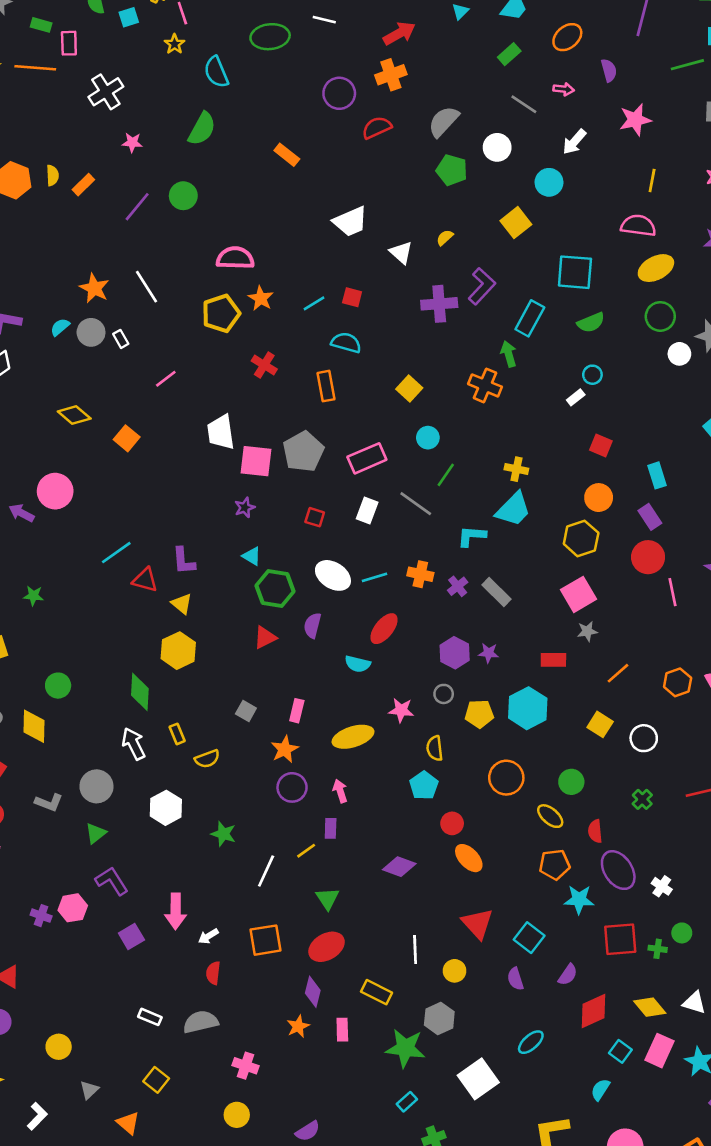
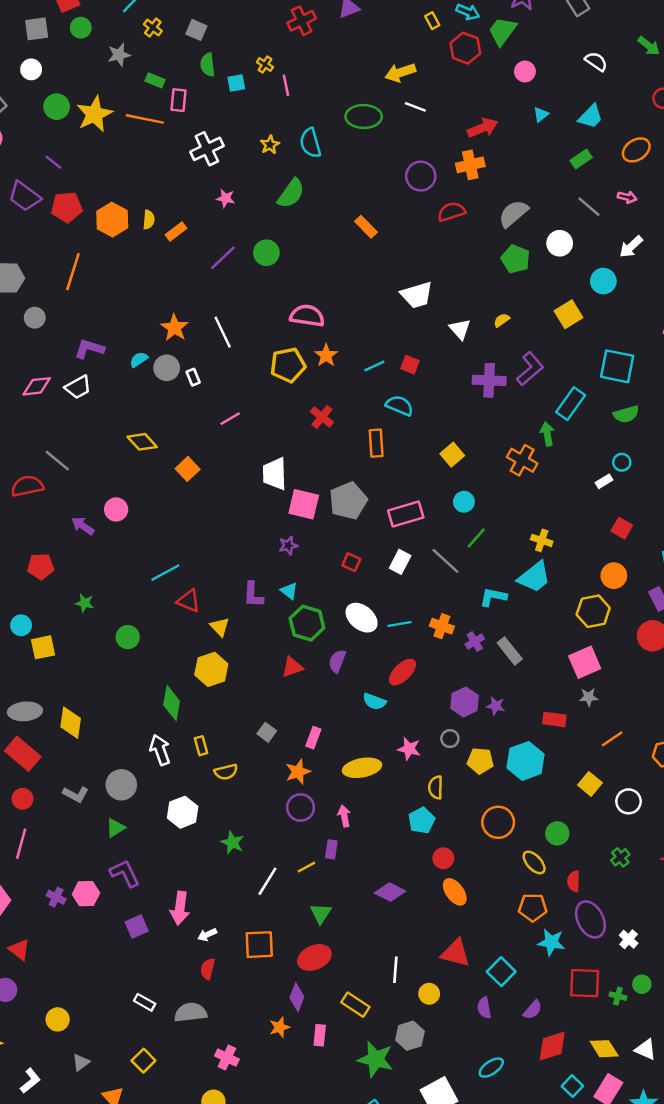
yellow star: (175, 44) -> (270, 145), moved
pink circle: (55, 491) -> (116, 509), size x0.7
purple L-shape: (184, 561) -> (253, 595), moved
green circle: (58, 686) -> (128, 637), moved
red triangle: (478, 924) -> (456, 953), turned -40

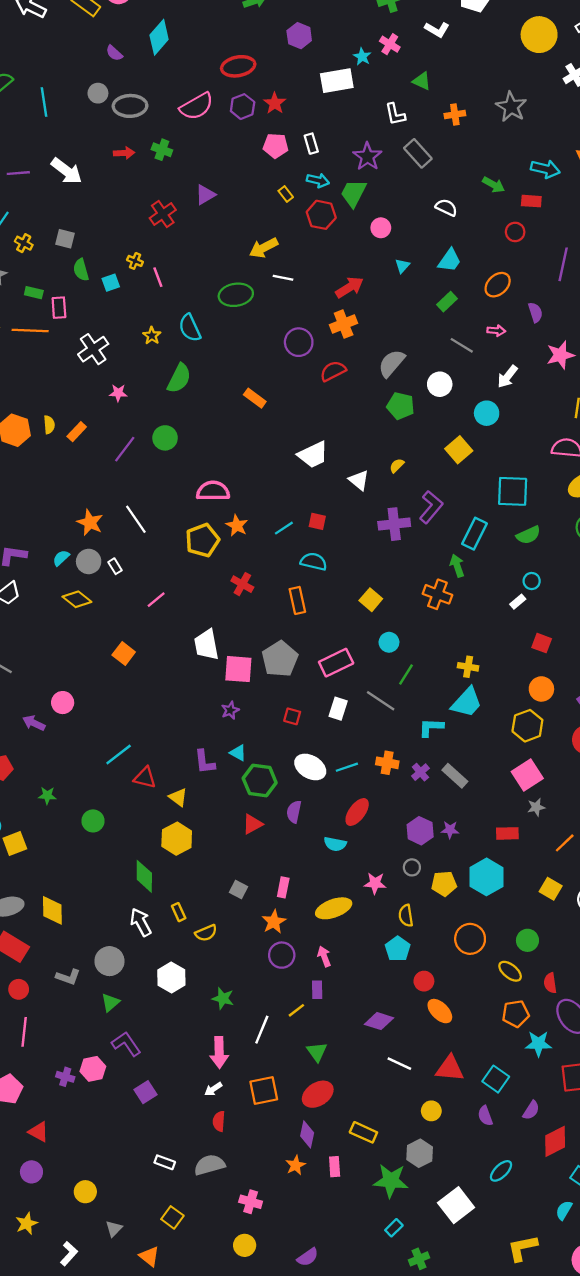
yellow diamond: (142, 442) -> (77, 599), moved
pink arrow: (180, 908) -> (219, 1052), moved
white line: (395, 970) -> (399, 1064), moved, turned -60

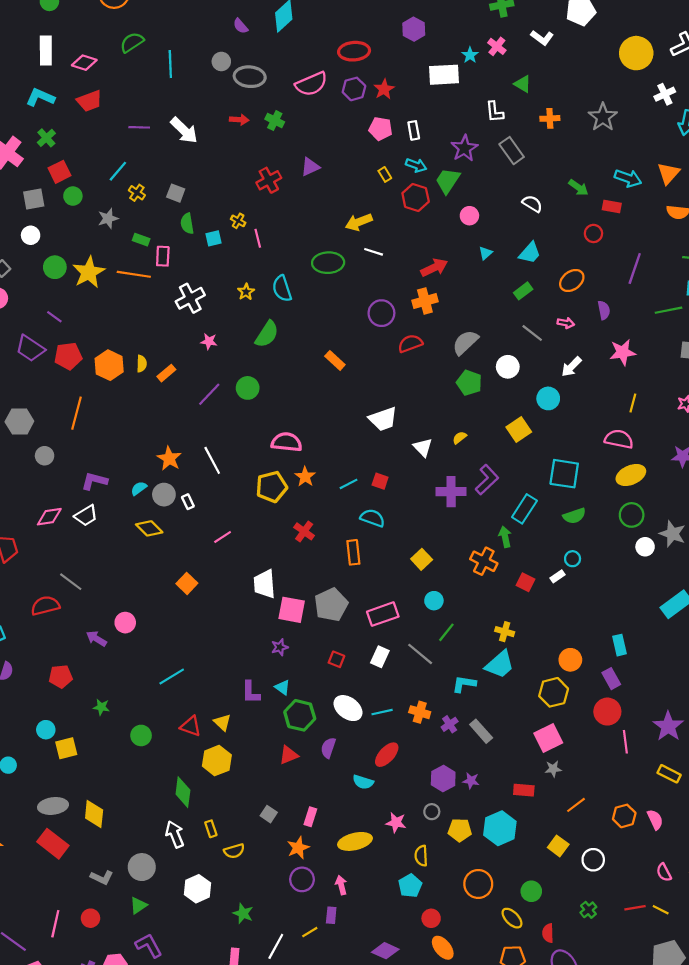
red square: (542, 643) -> (526, 582), moved
red triangle: (145, 778) -> (191, 726), moved
red circle: (19, 989) -> (90, 918), moved

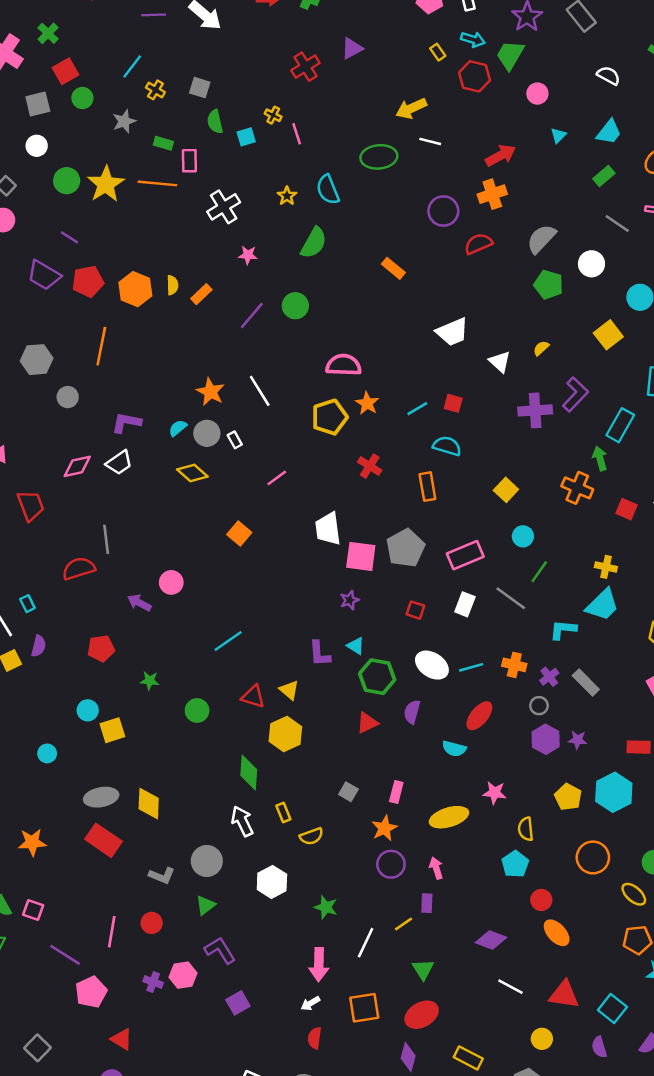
gray line: (71, 582) -> (106, 539), turned 50
gray circle: (432, 812) -> (539, 706), moved
yellow pentagon: (460, 830) -> (568, 797), turned 30

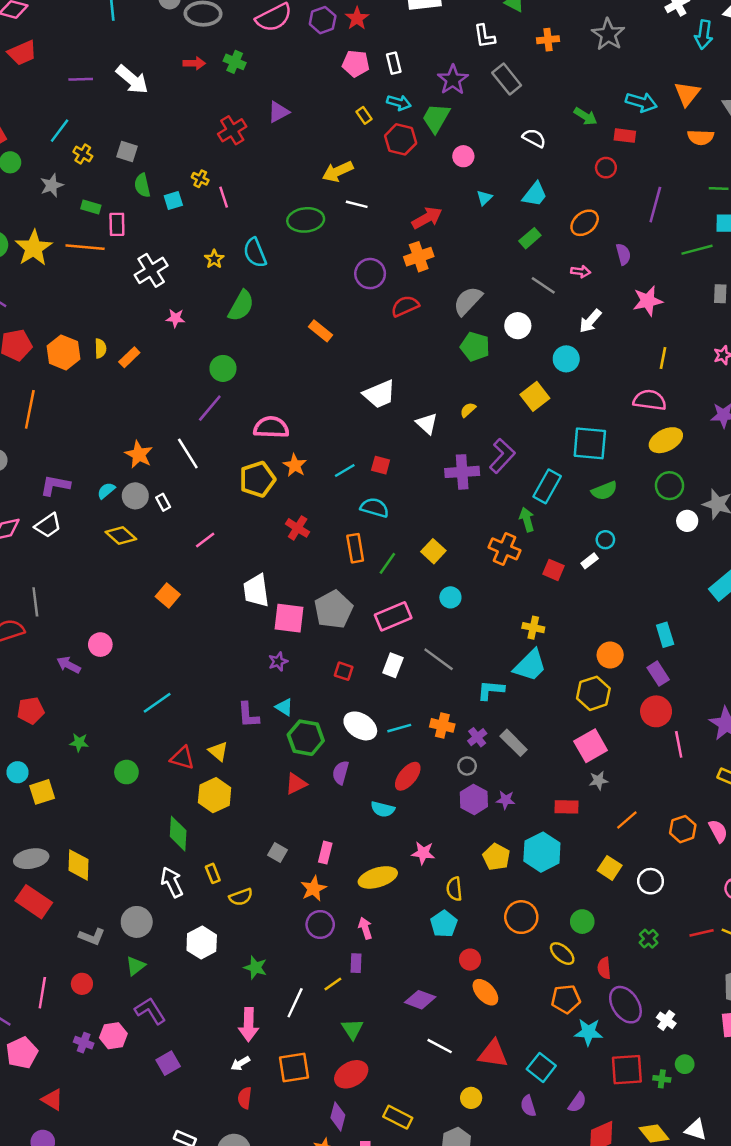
purple line: (252, 315) -> (210, 408), moved
green line: (539, 572) -> (387, 563), moved

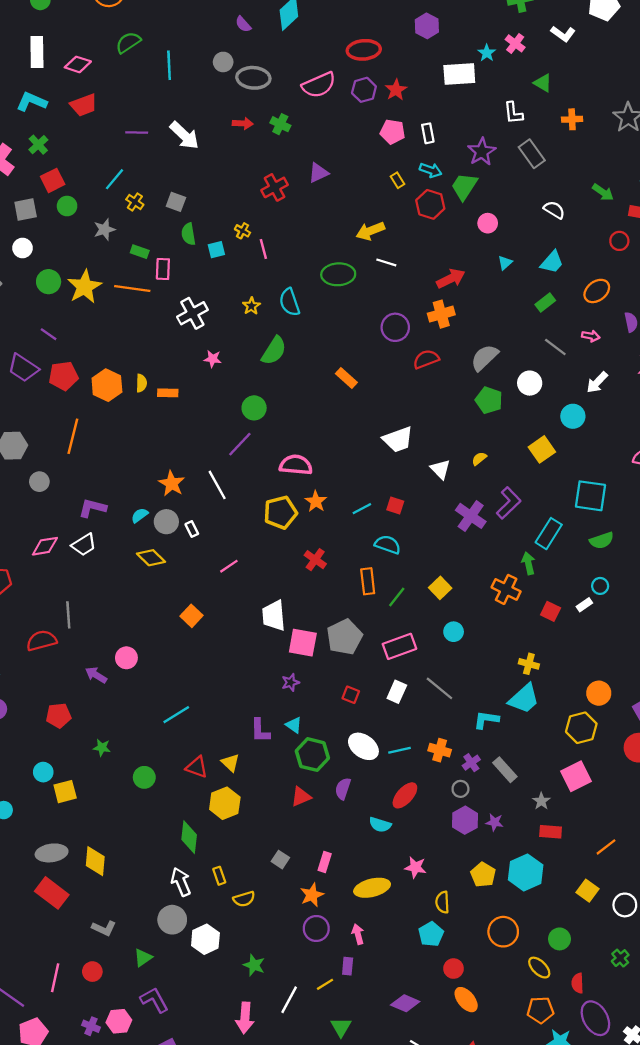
orange rectangle: (129, 357) -> (168, 393), turned 42
purple cross: (462, 472) -> (471, 516), turned 36
gray star: (598, 780) -> (541, 801), moved, turned -30
gray circle: (137, 922) -> (172, 920), moved

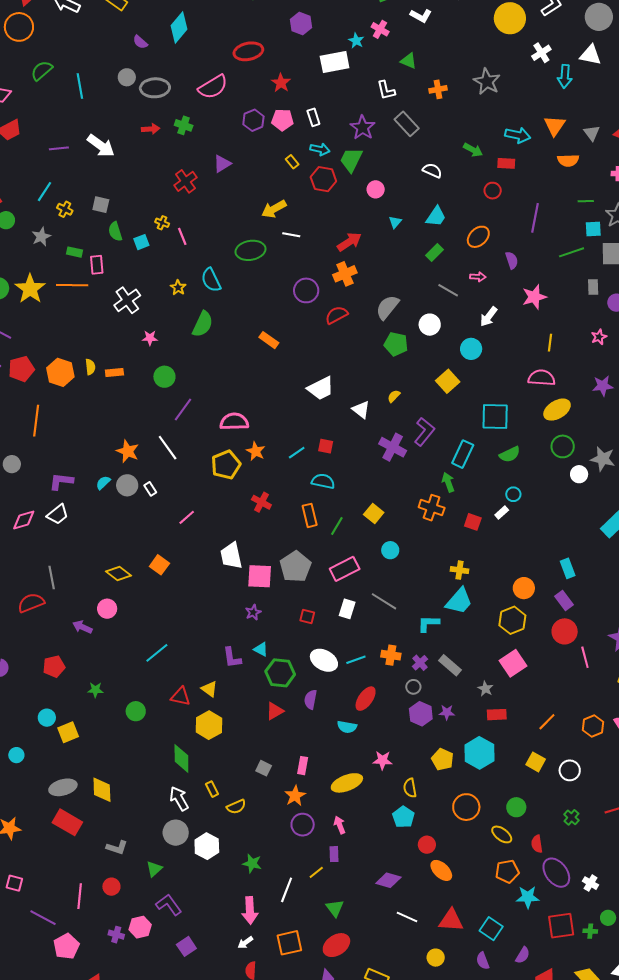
purple hexagon: (364, 90) -> (253, 120), moved
green circle: (254, 408) -> (164, 377), moved
yellow diamond: (151, 558) -> (119, 573), moved

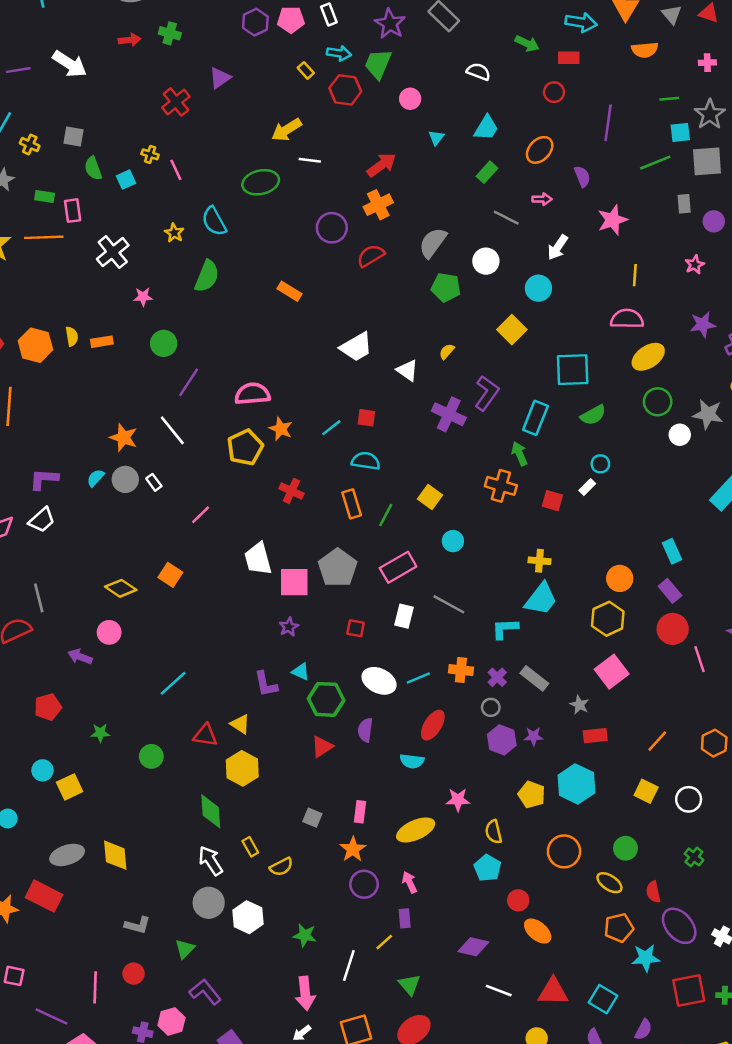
red rectangle: (67, 822) -> (44, 896), moved

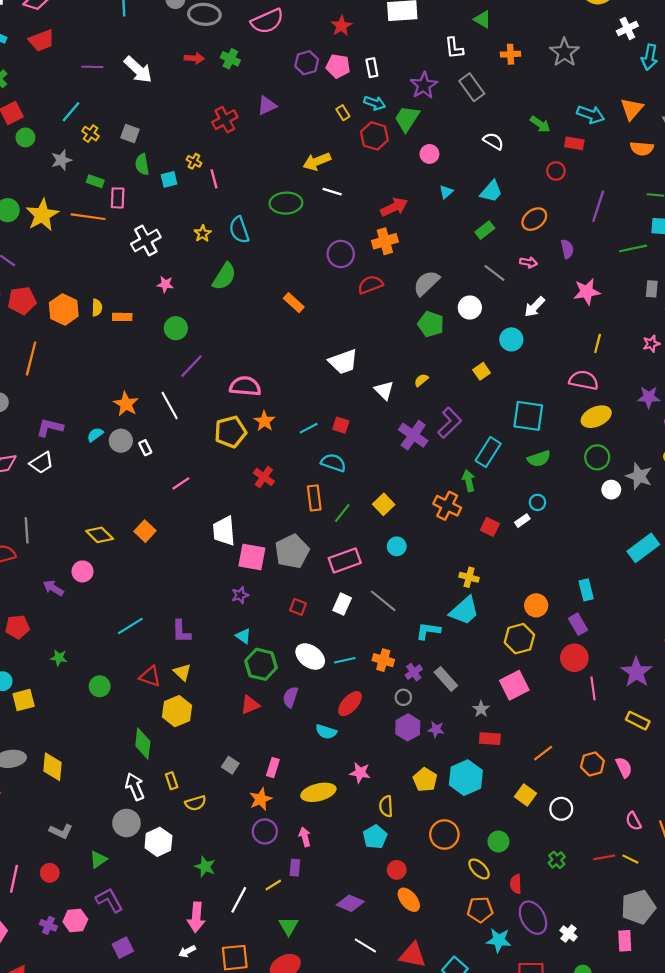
yellow square: (512, 330) -> (482, 371), size x0.7
purple L-shape: (266, 684) -> (181, 632), moved

